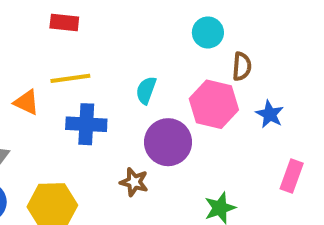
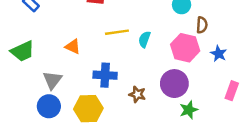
yellow line: (70, 78) -> (117, 32), moved
blue cross: (86, 124) -> (105, 75), moved
purple circle: (168, 142) -> (174, 84), moved

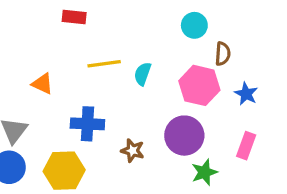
pink rectangle: (232, 91) -> (246, 146), moved

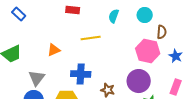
cyan semicircle: (143, 74) -> (114, 16), moved
orange triangle: (42, 84) -> (54, 50), turned -48

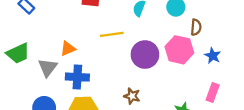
blue cross: (81, 74) -> (77, 77), moved
gray triangle: (37, 78) -> (48, 68), moved
purple circle: (139, 81) -> (145, 55), moved

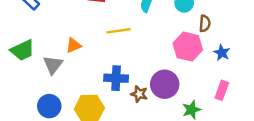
purple circle: (145, 55) -> (165, 84), moved
blue cross: (77, 77) -> (116, 78), moved

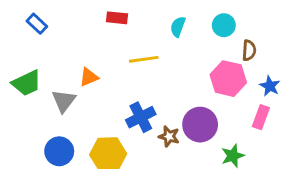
blue cross: (116, 78) -> (141, 117), turned -30
pink rectangle: (222, 90) -> (261, 117), moved

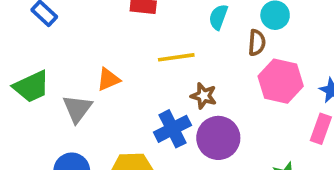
brown semicircle: (249, 50) -> (257, 43), moved
purple circle: (200, 125) -> (218, 138), moved
brown star: (169, 136) -> (204, 96), moved

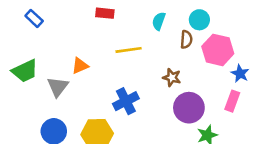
pink hexagon: (281, 81) -> (218, 50), moved
brown star: (204, 96) -> (172, 77), moved
purple circle: (218, 138) -> (189, 108), moved

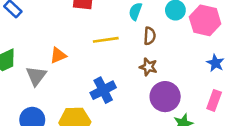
brown semicircle: (186, 39) -> (150, 36), moved
pink hexagon: (218, 50) -> (205, 20), moved
pink rectangle: (232, 101) -> (214, 100), moved

